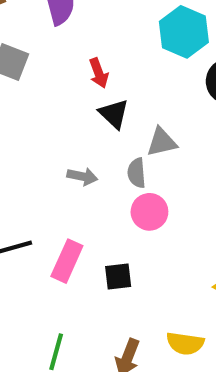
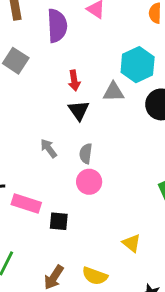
gray triangle: (162, 142) -> (113, 92), moved
gray arrow: (82, 176) -> (49, 148), turned -150
pink rectangle: (67, 261) -> (26, 204), turned 72

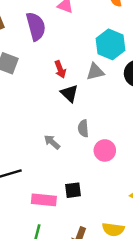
gray arrow: (49, 148) -> (52, 142), moved
pink circle: (89, 182) -> (105, 150), moved
pink rectangle: (26, 204) -> (44, 200), moved

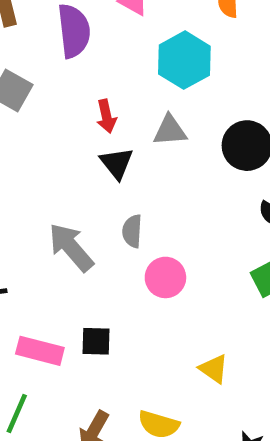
cyan hexagon: (110, 44) -> (184, 60), moved
gray arrow: (52, 142) -> (71, 247), size x1.6

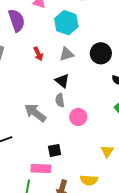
black triangle: (117, 163) -> (62, 81), moved
pink rectangle: (40, 351) -> (41, 169), moved
yellow triangle: (214, 369) -> (107, 151), turned 40

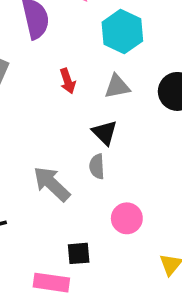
pink circle: (78, 117) -> (127, 218), moved

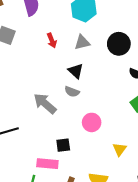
gray semicircle: (97, 166) -> (72, 92), turned -64

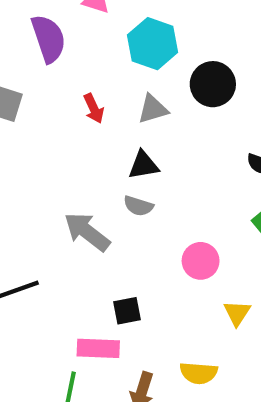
black circle: (119, 44) -> (213, 84), moved
black triangle: (76, 71) -> (143, 165), turned -49
pink circle: (92, 122) -> (201, 261), moved

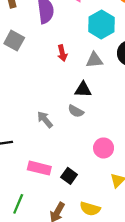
gray arrow: (87, 232) -> (45, 120), size x0.7
black square: (127, 311) -> (69, 176), moved, turned 35
pink rectangle: (98, 348) -> (39, 168), moved

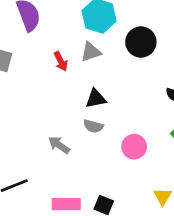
gray triangle: (94, 60) -> (91, 52), moved
pink circle: (104, 148) -> (134, 147), moved

